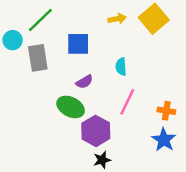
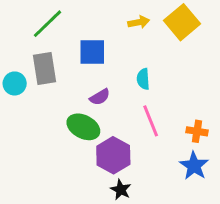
cyan circle: (13, 40) -> (15, 83), moved
pink line: (127, 102) -> (151, 121), turned -48
black star: (102, 160) -> (121, 190), turned -30

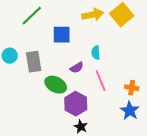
yellow arrow: (139, 22) -> (93, 15), size x1.5
gray rectangle: (44, 69) -> (34, 62), moved
purple semicircle: (100, 97) -> (77, 68), moved

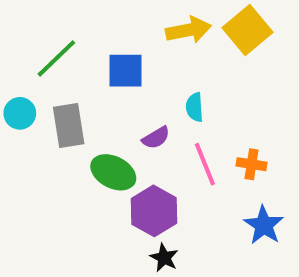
green line: (32, 16) -> (56, 58), moved
orange cross: (132, 88) -> (252, 164), moved

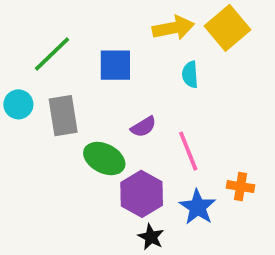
cyan semicircle: (195, 107) -> (190, 75), moved
orange cross: (252, 164) -> (241, 187), moved
blue star: (264, 225) -> (198, 207), moved

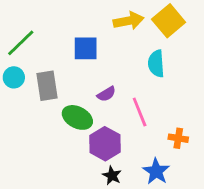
green line: (52, 54) -> (21, 43), moved
cyan semicircle: (190, 75) -> (156, 64), moved, size x1.4
blue star: (198, 207) -> (156, 171), moved

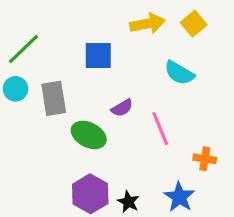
yellow square: (169, 21) -> (194, 24), size x0.7
cyan semicircle: (156, 64) -> (179, 73), turned -56
purple hexagon: (105, 144) -> (90, 194), moved

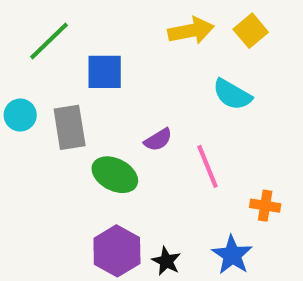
green line: (23, 49) -> (49, 41), moved
blue square: (98, 55) -> (105, 72), moved

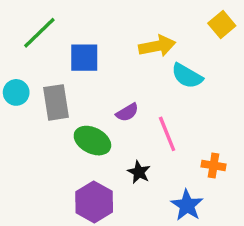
yellow arrow: (191, 31) -> (157, 46), moved
yellow square: (251, 31) -> (222, 24), moved
black star: (166, 261) -> (139, 172), moved

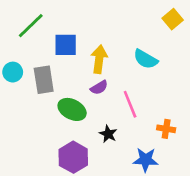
yellow arrow: (157, 46) -> (99, 59), moved, turned -72
blue star: (187, 205) -> (146, 160), turned -30

